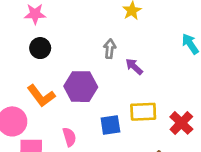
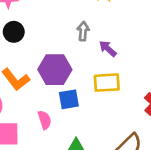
yellow rectangle: (143, 112) -> (107, 83), moved
blue square: (110, 125) -> (69, 99), moved

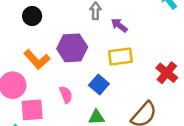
blue square: (69, 99) -> (99, 84), moved, turned -36

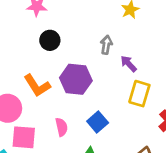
black circle: (32, 16) -> (50, 40), moved
yellow rectangle: (120, 56) -> (139, 94), moved, turned -75

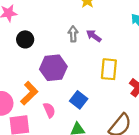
purple arrow: (129, 64) -> (94, 36), moved
orange L-shape: (37, 86) -> (29, 93), moved, turned -90

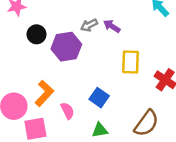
gray arrow: (73, 34) -> (89, 25), turned -112
purple hexagon: (53, 68) -> (66, 47), moved

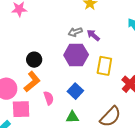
black circle: (37, 34) -> (34, 60), moved
purple hexagon: (66, 47) -> (76, 55), moved

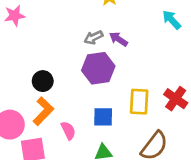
yellow rectangle: (104, 66) -> (139, 102), moved
blue square: (75, 91) -> (103, 117), turned -35

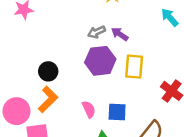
yellow rectangle: (139, 102) -> (134, 67), moved
blue square: (103, 117) -> (117, 112), moved
pink semicircle: (68, 131) -> (89, 109), moved

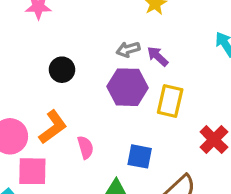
black circle: (48, 71) -> (62, 70), moved
pink semicircle: (89, 109) -> (85, 147), moved

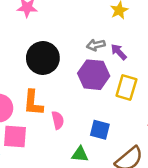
black circle: (62, 70) -> (43, 58), size x1.6
orange L-shape: (53, 127) -> (33, 103), turned 128

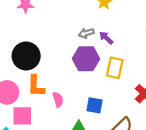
black circle: (43, 58) -> (26, 56), moved

